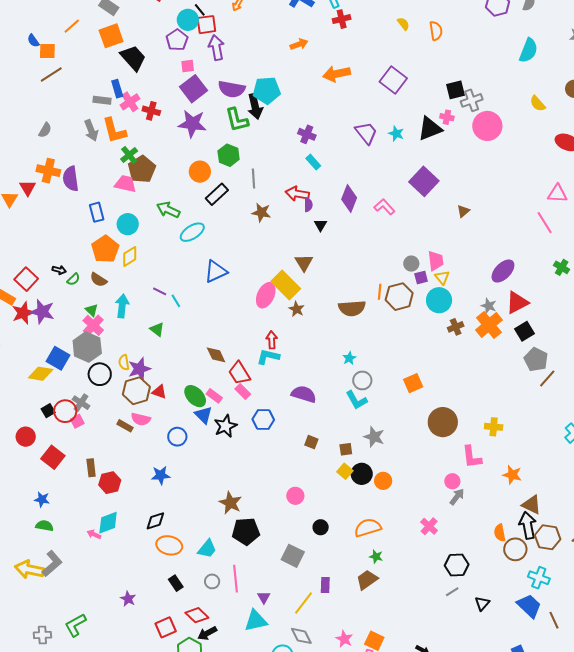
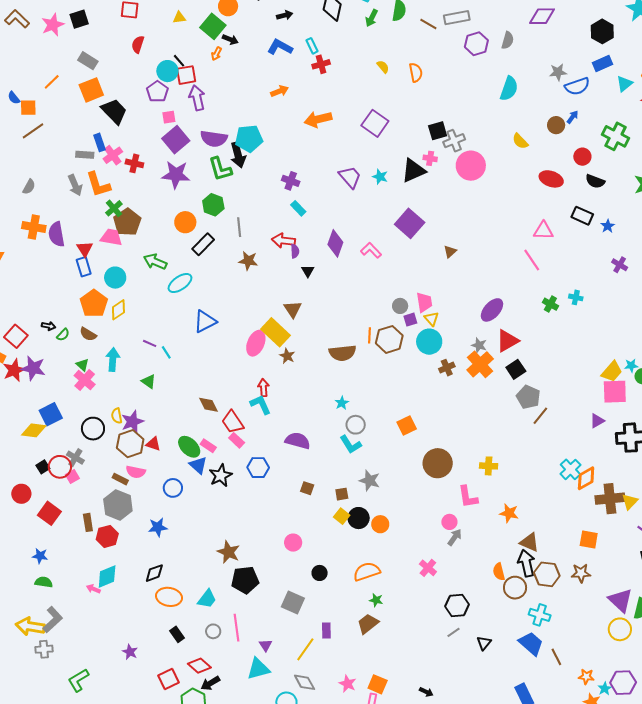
red triangle: (28, 188) -> (85, 249), moved
gray hexagon: (87, 347) -> (118, 505), moved
cyan L-shape: (268, 357) -> (261, 405), turned 55
blue square: (58, 358) -> (51, 414), turned 35
gray cross: (42, 635) -> (44, 649), moved

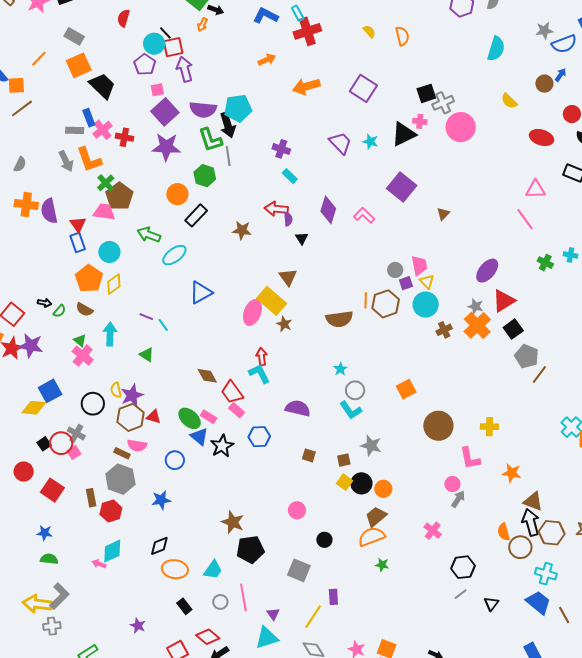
red cross: (321, 64) -> (307, 31), size x1.5
gray line: (239, 227) -> (228, 156), moved
brown trapezoid: (368, 624) -> (376, 517), moved

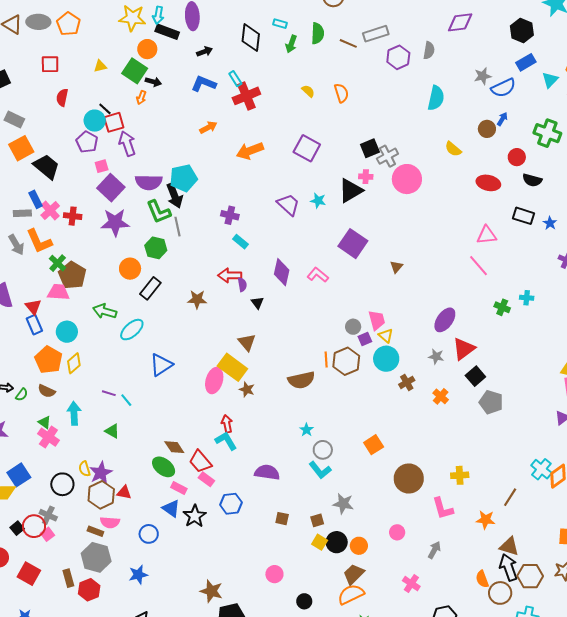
orange cross: (477, 325) -> (441, 396), moved, size x0.6
brown line: (539, 375) -> (510, 497), moved
green ellipse: (190, 418) -> (164, 467), moved
pink circle: (452, 484) -> (397, 532), moved

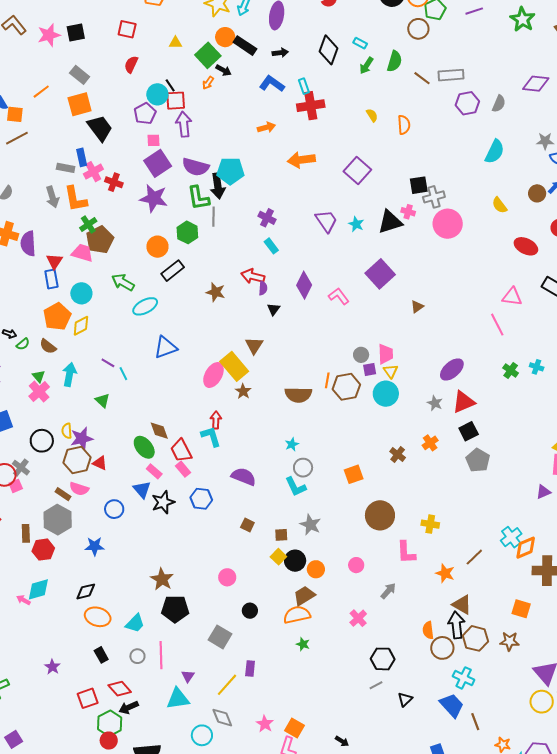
black rectangle: (167, 32) -> (245, 46), moved
brown cross: (407, 382) -> (398, 455), moved, turned -35

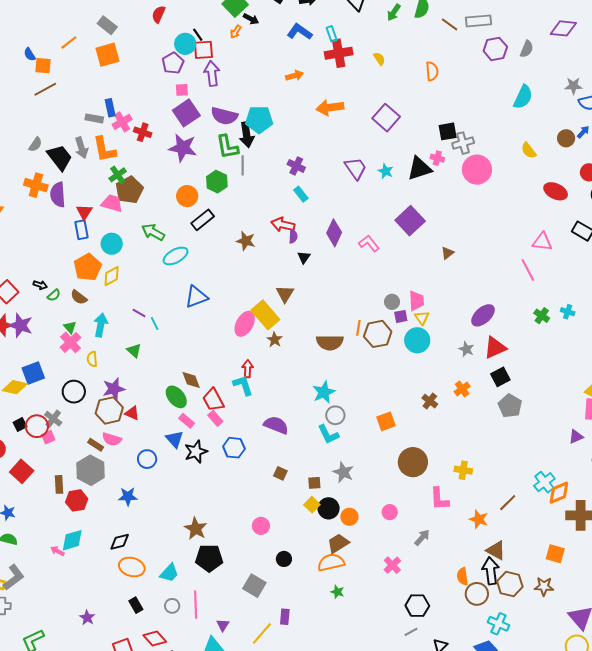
yellow semicircle: (372, 115) -> (379, 59), moved
black trapezoid: (100, 128) -> (60, 157), moved
yellow semicircle: (67, 431) -> (92, 359), moved
cyan star: (292, 444) -> (324, 392), size x1.6

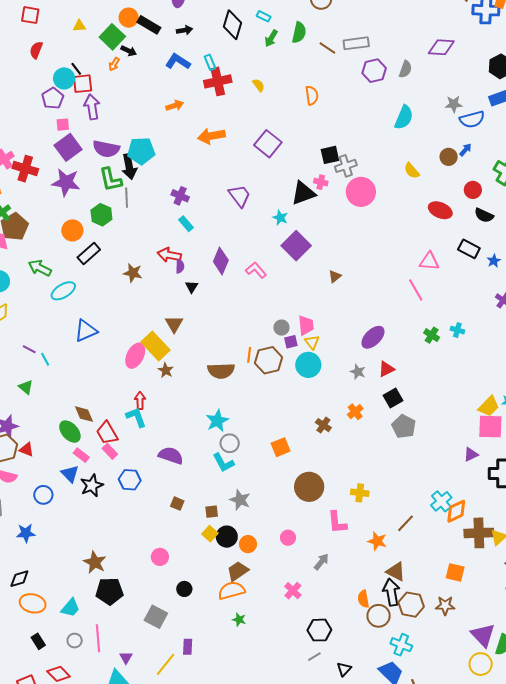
red cross: (143, 132) -> (25, 169), size x1.4
cyan star: (386, 171) -> (280, 218), moved
red triangle: (495, 348) -> (386, 369), size x0.7

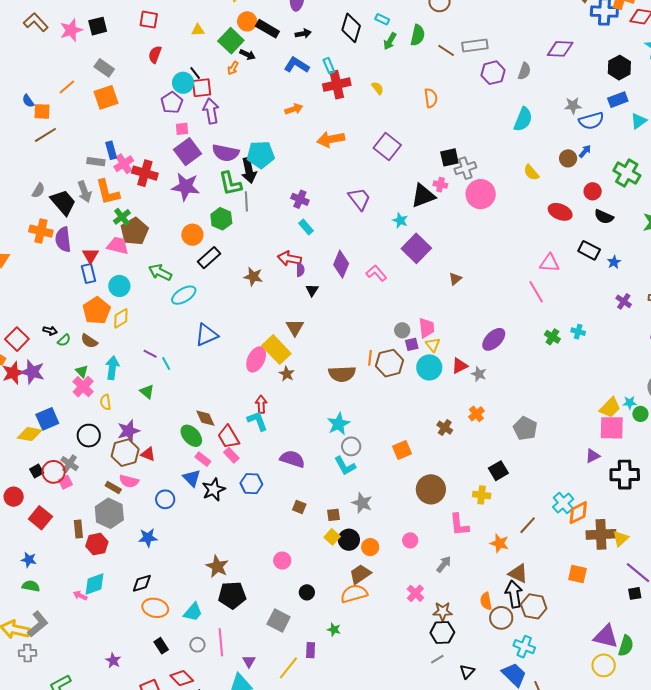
red triangle: (386, 369) -> (460, 366), moved
black square: (393, 398) -> (498, 471), moved
brown star: (445, 606) -> (443, 611), moved
green star: (239, 620) -> (334, 630), moved
purple triangle: (483, 635) -> (606, 636), turned -32

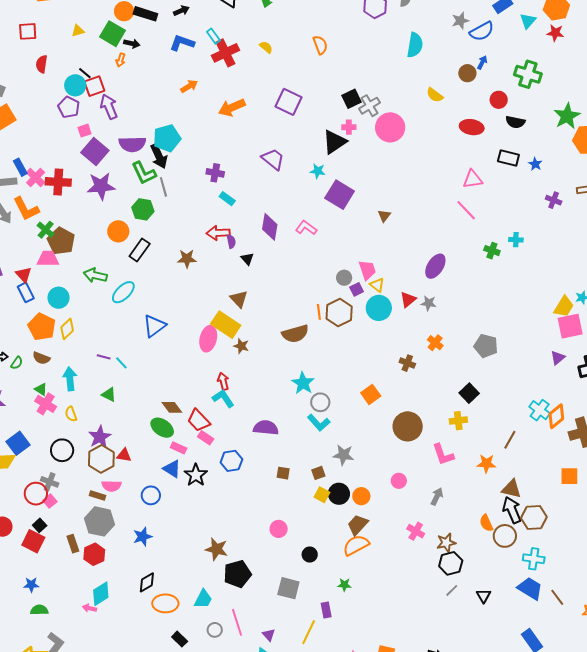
black square: (37, 471) -> (40, 525), moved

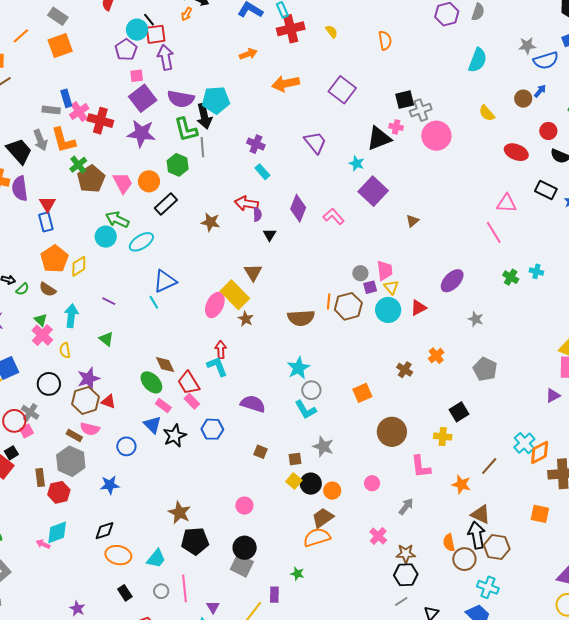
pink trapezoid: (48, 259) -> (123, 183), moved, turned 50
cyan circle: (59, 298) -> (106, 237), moved
gray star: (429, 303) -> (476, 319), moved
cyan line: (121, 363) -> (154, 302), moved
black circle: (310, 555) -> (245, 548), moved, size x1.5

